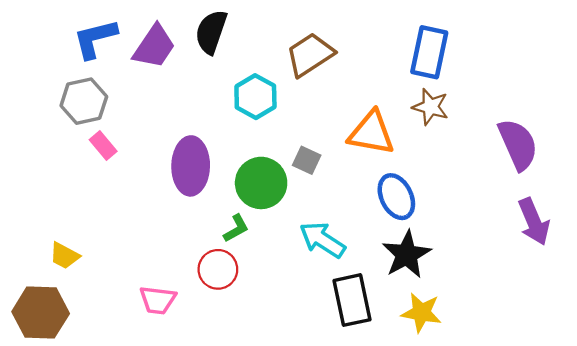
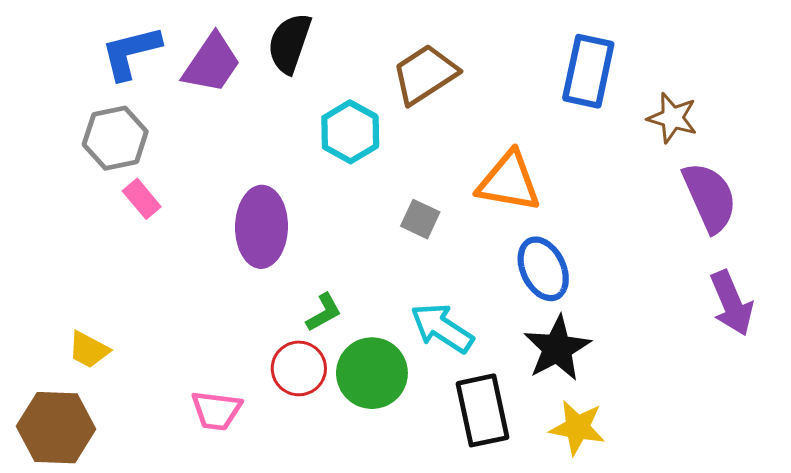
brown star: (430, 107) -> (672, 118), moved
green circle: (261, 183) -> (372, 373), moved

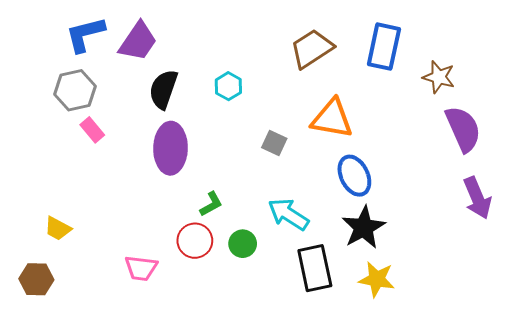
black semicircle: (289, 43) -> (163, 89), moved
brown trapezoid: (425, 74) -> (312, 49), moved
cyan hexagon: (350, 132) -> (228, 86), size x0.7
green circle: (372, 373) -> (243, 244), size x0.6
brown hexagon: (56, 428) -> (36, 279), size x0.7

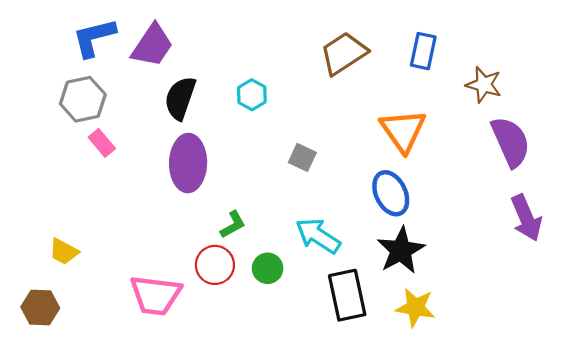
blue rectangle: (384, 47) -> (423, 51), size x0.7
orange triangle: (332, 119) -> (403, 131), moved, turned 45
pink trapezoid: (141, 268) -> (156, 295), size x1.4

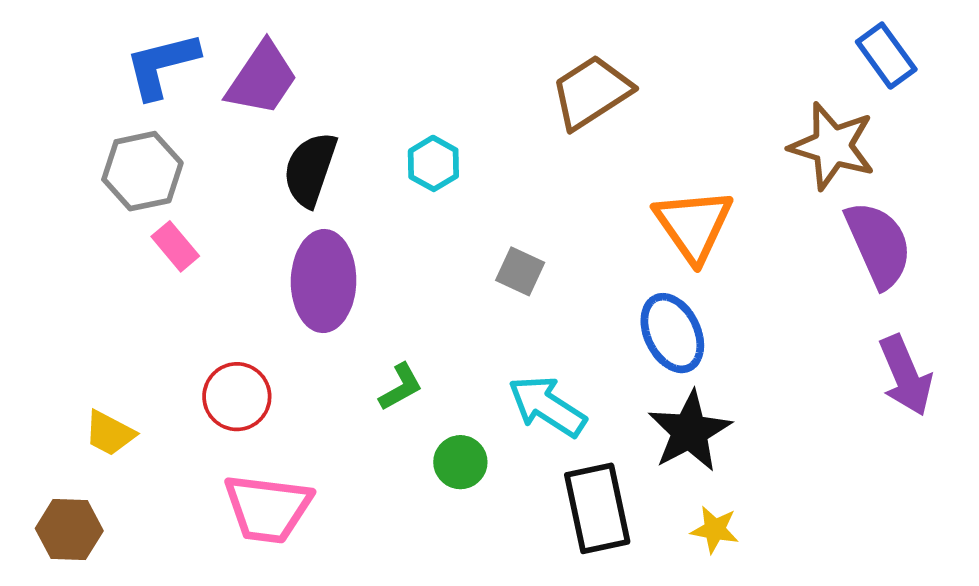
blue rectangle: (423, 51) -> (886, 56), moved, turned -48
brown star: (484, 85) -> (832, 146), size x1.4
red circle: (215, 265) -> (237, 397), moved
yellow star: (415, 308) -> (715, 530), size x0.7

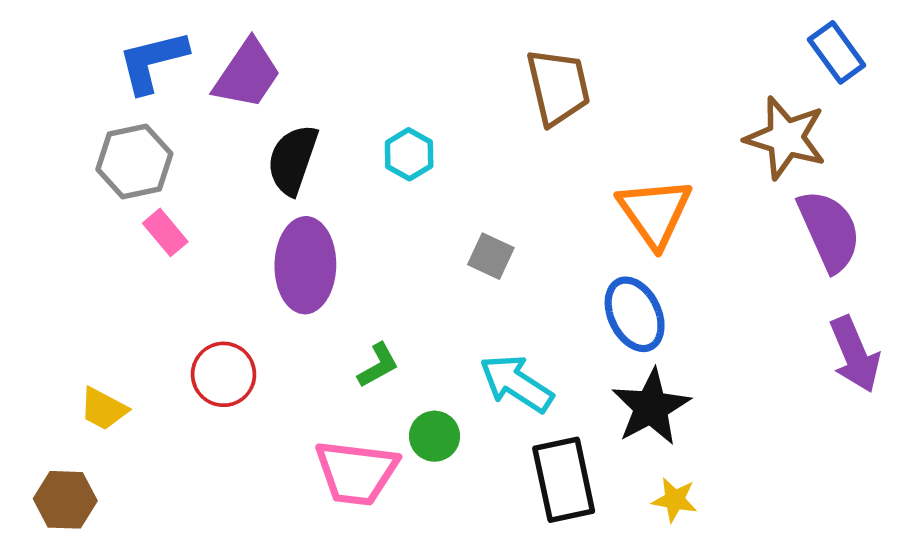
brown trapezoid: (591, 92) -> (558, 87), turned 110
pink trapezoid: (268, 508) -> (356, 473), moved

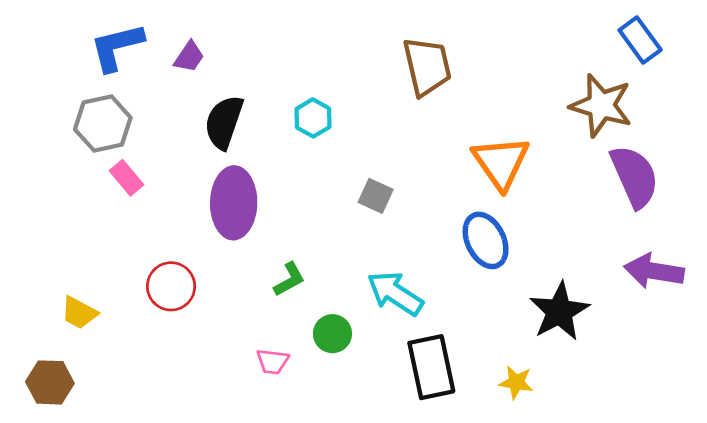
purple trapezoid: (247, 74) -> (189, 57), size x0.6
purple arrow: (855, 354) -> (654, 271), turned 122
black star: (651, 407) -> (559, 311), moved
pink trapezoid: (356, 473) -> (273, 362), size x0.5

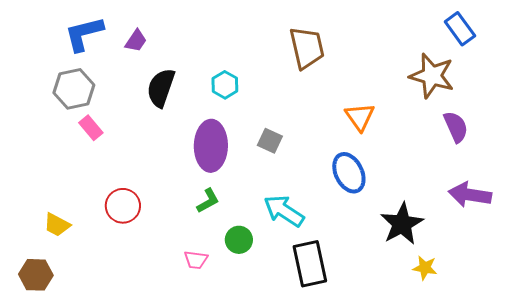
orange triangle: (501, 162) -> (360, 117), size x0.7
purple semicircle: (634, 176) -> (456, 127), size x0.7
purple ellipse: (234, 203) -> (211, 146), moved
yellow star: (516, 382) -> (425, 268), moved

